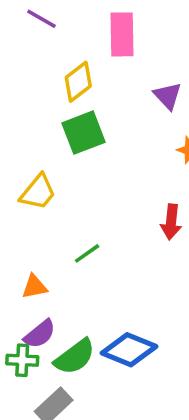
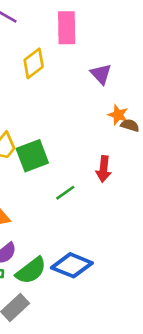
green square: (84, 133) -> (32, 156), moved
green line: (87, 253) -> (65, 193), moved

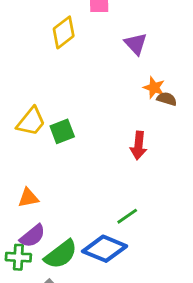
green square: (32, 156) -> (62, 131), size x0.7
green line: (65, 193) -> (127, 216), moved

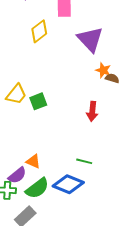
purple triangle: (136, 44) -> (90, 39), size x1.6
orange triangle: (28, 198) -> (33, 161), moved, turned 35
green line: (127, 216) -> (84, 161), turned 49

